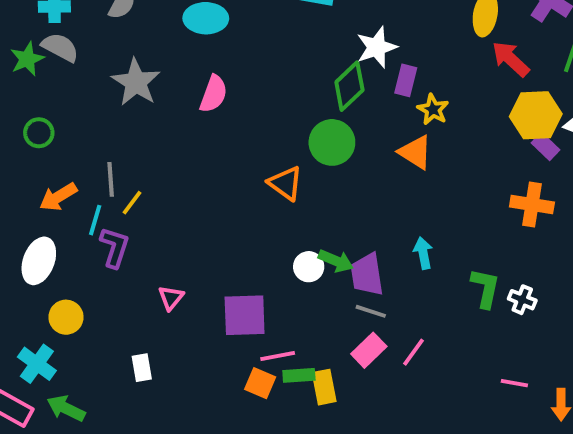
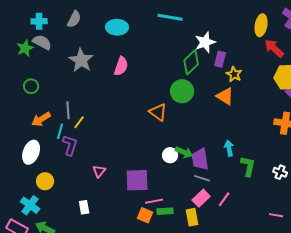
green L-shape: (485, 288) -> (248, 166), moved
yellow rectangle: (324, 387) -> (192, 217), moved

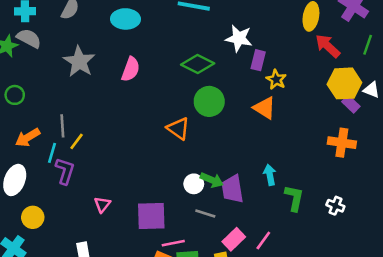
white star: (205, 42) -> (239, 38), turned 30
green diamond: (191, 62) -> (198, 64), moved, turned 70
gray line: (202, 178) -> (205, 213), moved

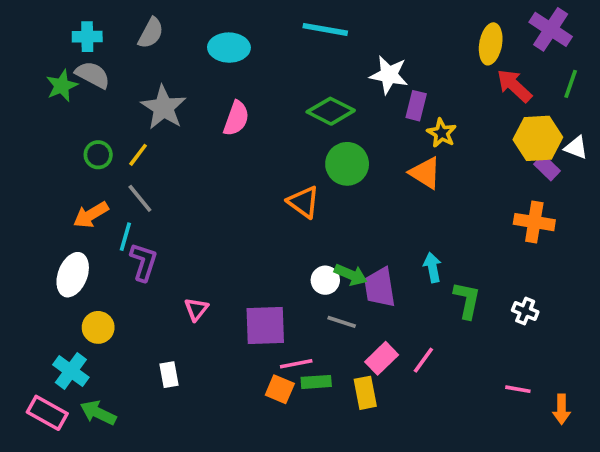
green circle: (15, 95) -> (98, 155), moved
gray line: (62, 126) -> (140, 198), turned -35
yellow line: (77, 141) -> (138, 155), moved

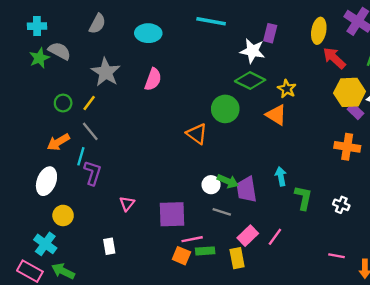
cyan cross: (87, 37) -> (37, 26), moved
purple rectangle: (416, 106) -> (270, 33), moved
green diamond: (331, 111) -> (250, 81), moved

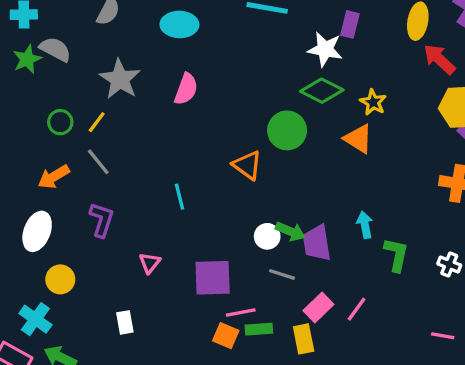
cyan line: (81, 156) -> (179, 197), moved, turned -30

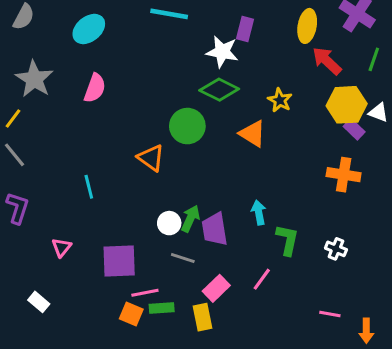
cyan ellipse: (179, 24) -> (89, 29), turned -40
yellow star: (373, 102) -> (280, 100), moved
green arrow: (290, 231) -> (190, 219), turned -88
pink line: (357, 309) -> (262, 279), moved
white rectangle: (125, 322) -> (39, 302), turned -40

